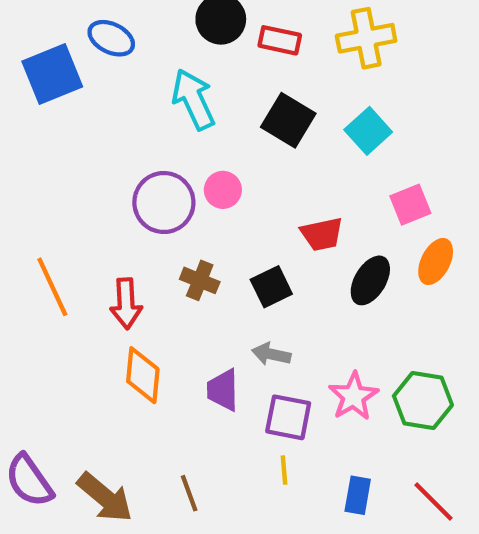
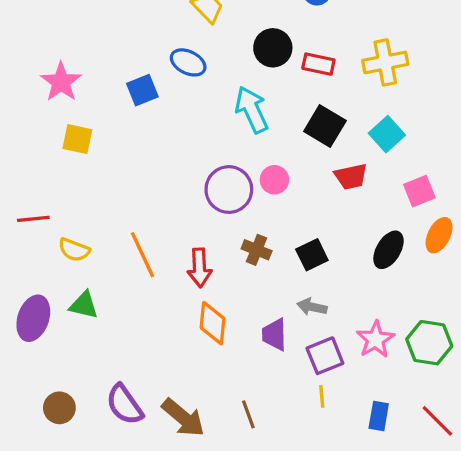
blue square: (52, 74) -> (142, 90), size x0.7
red trapezoid: (322, 234) -> (351, 176), moved
purple square: (288, 417) -> (325, 356), turned -33

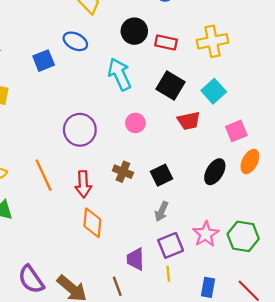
purple circle: (229, 190) -> (80, 130), moved
gray arrow: (312, 307) -> (162, 211), turned -78
purple trapezoid: (274, 335) -> (135, 259), moved

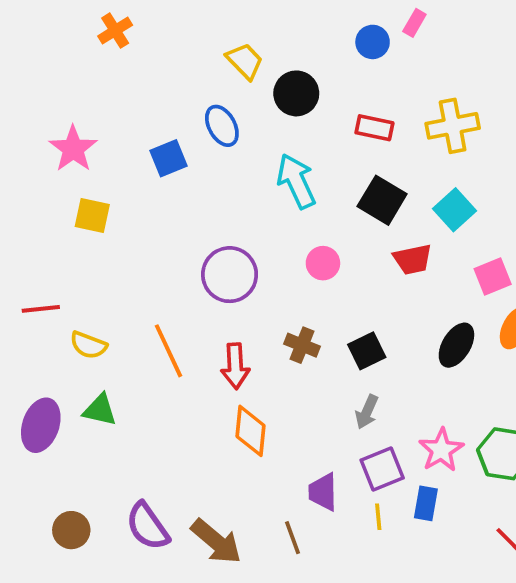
black circle: (134, 31) -> (296, 93), moved
blue ellipse: (75, 41) -> (222, 126), turned 35
blue rectangle: (208, 287) -> (426, 503), moved

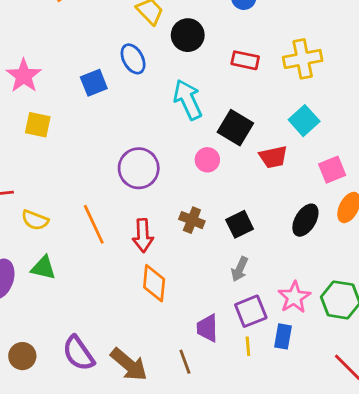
black square: (382, 200) -> (235, 128), moved

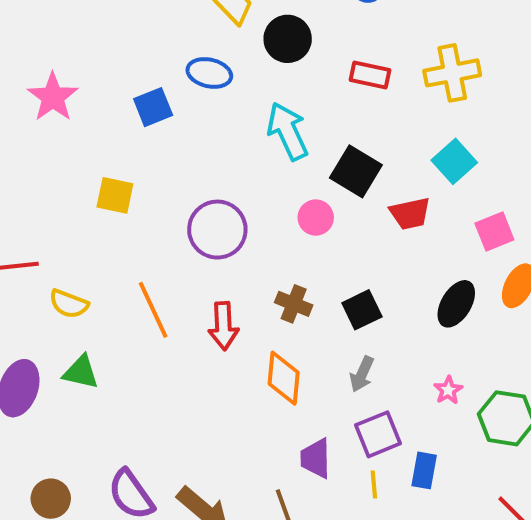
blue ellipse: (133, 59) -> (209, 73), turned -48
yellow square: (38, 125) -> (115, 195), moved
orange diamond: (154, 283) -> (284, 378), moved
pink star: (294, 297) -> (448, 390), moved, size x0.6

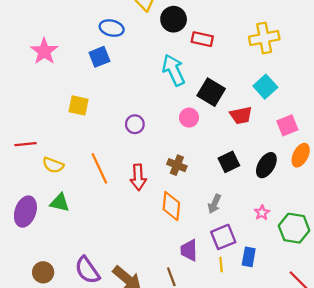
blue ellipse: (209, 73) -> (112, 28), moved
red rectangle: (370, 75) -> (202, 39), moved
purple circle: (217, 230) -> (135, 124), size x0.6
black square: (362, 310) -> (229, 162), moved

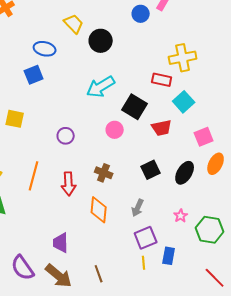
red rectangle: (202, 39) -> (162, 80), moved
cyan arrow: (174, 70) -> (101, 87), turned -96
orange line: (99, 168) -> (34, 176), turned 40
purple trapezoid: (189, 250) -> (61, 243), moved

